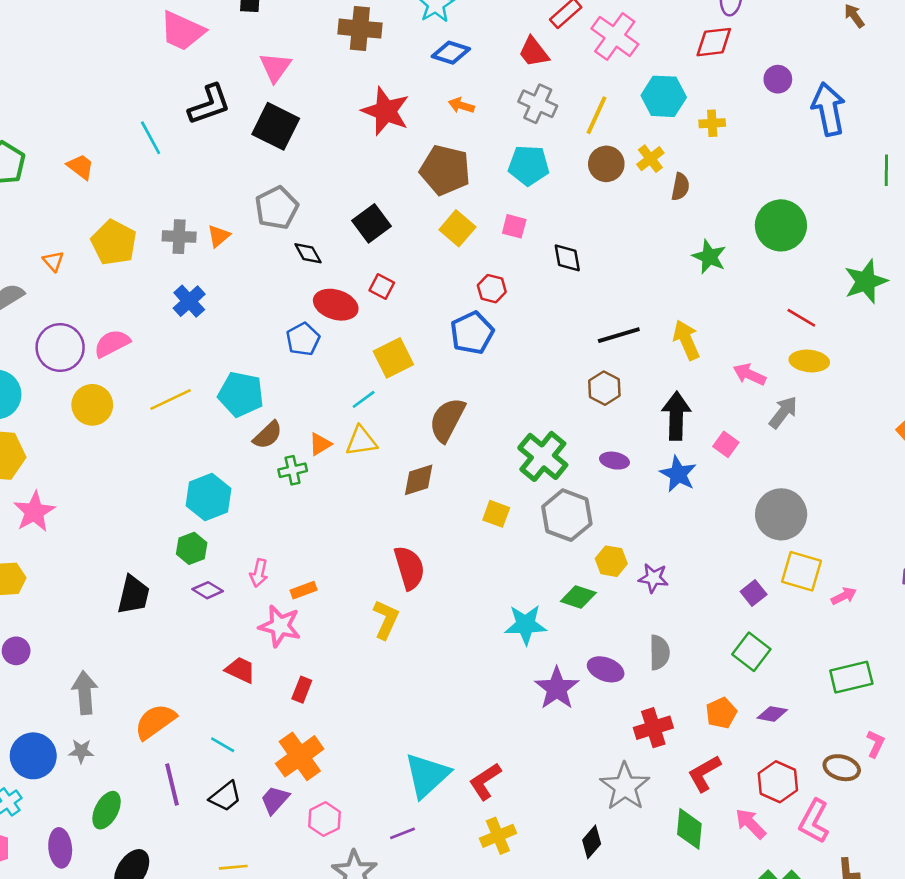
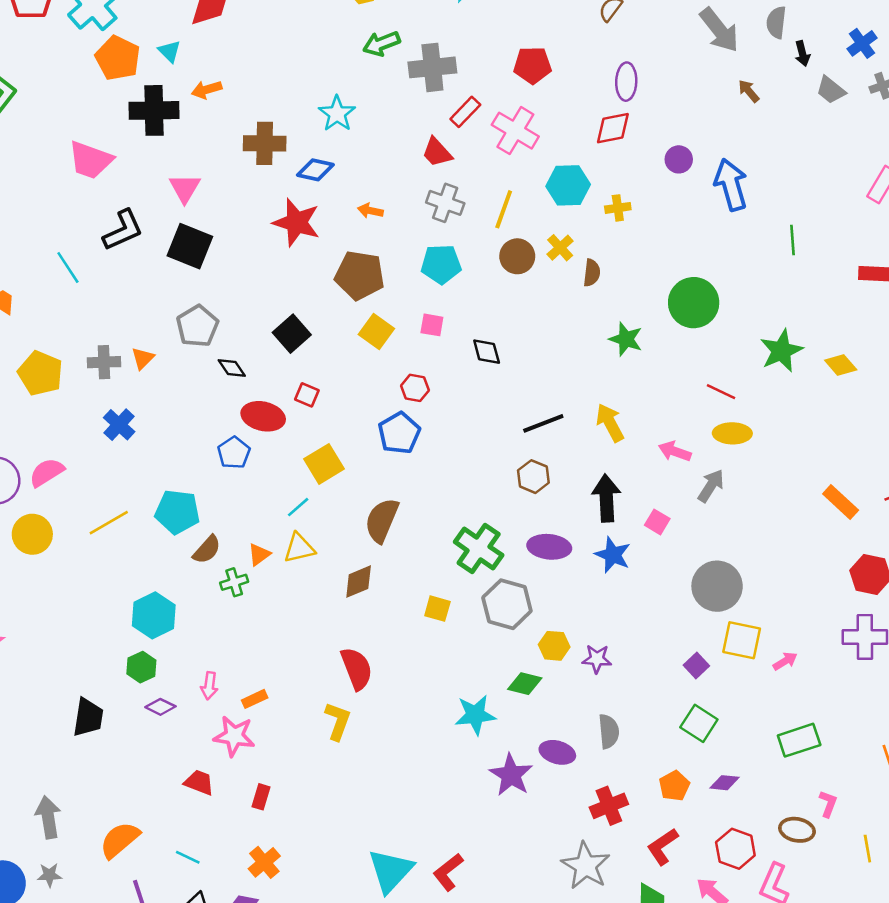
blue diamond: (451, 53) -> (315, 170), moved
purple ellipse: (614, 461) -> (549, 547), size x1.5
orange cross: (300, 756) -> (264, 862), size x0.7

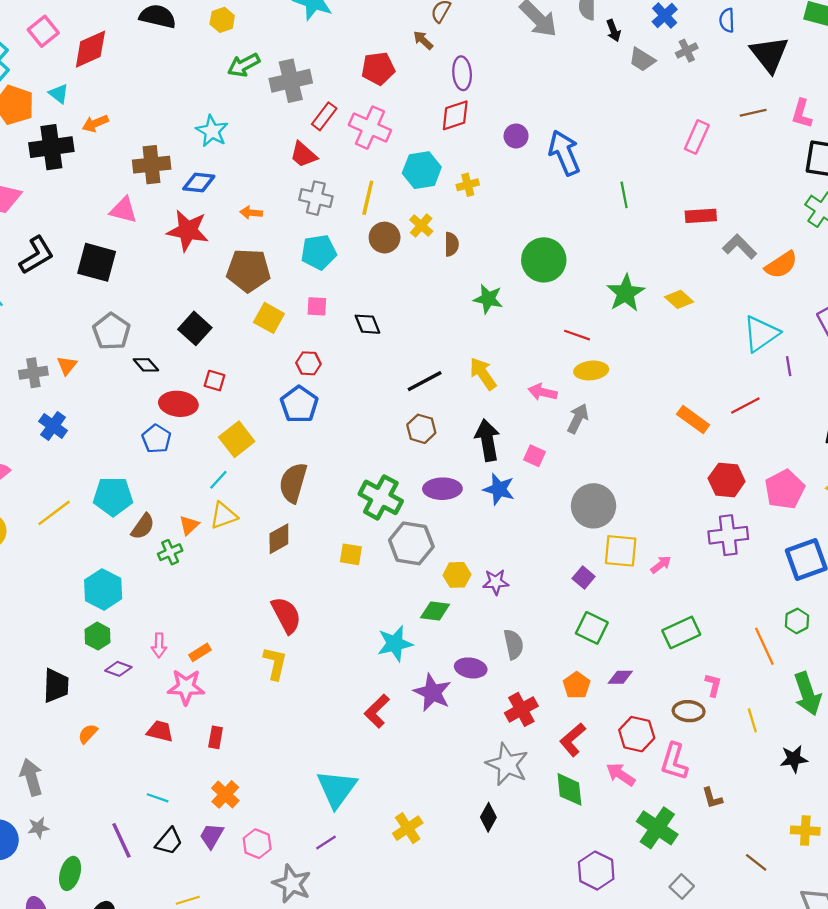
brown arrow: (749, 91) -> (423, 40), moved
pink triangle: (185, 188) -> (123, 210), moved, turned -40
orange semicircle: (120, 840) -> (88, 734), moved, size x0.6
red L-shape: (448, 872) -> (377, 711), moved

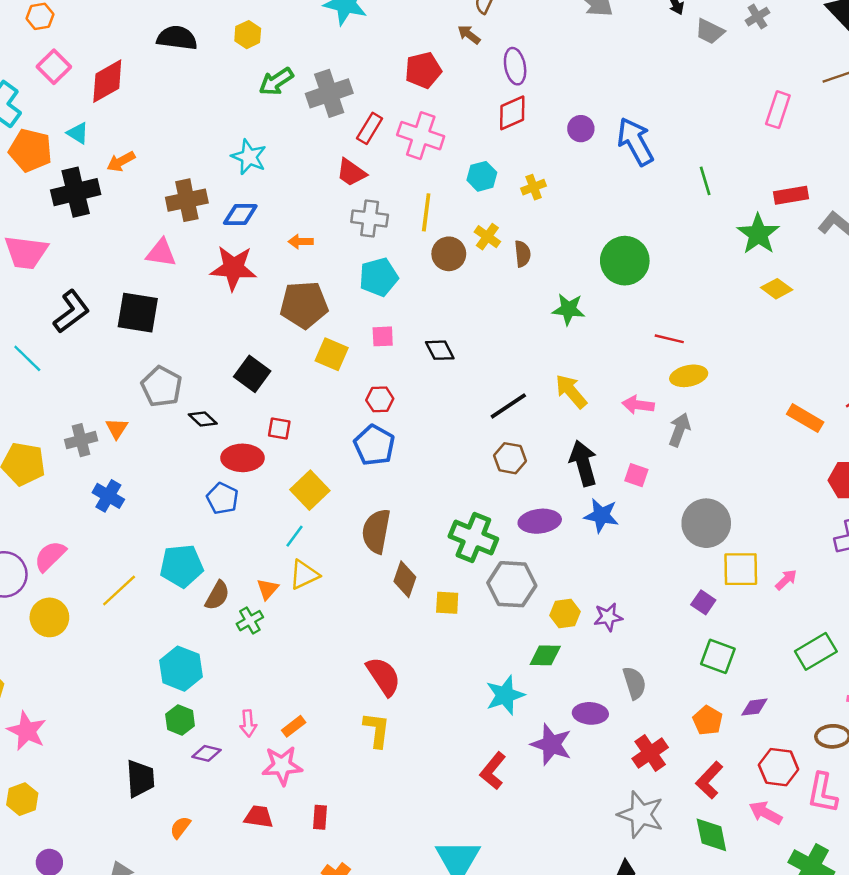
cyan hexagon: (422, 170) -> (482, 176), size x0.7
green star: (626, 293) -> (758, 234), moved
brown diamond: (279, 539) -> (405, 579), moved, turned -36

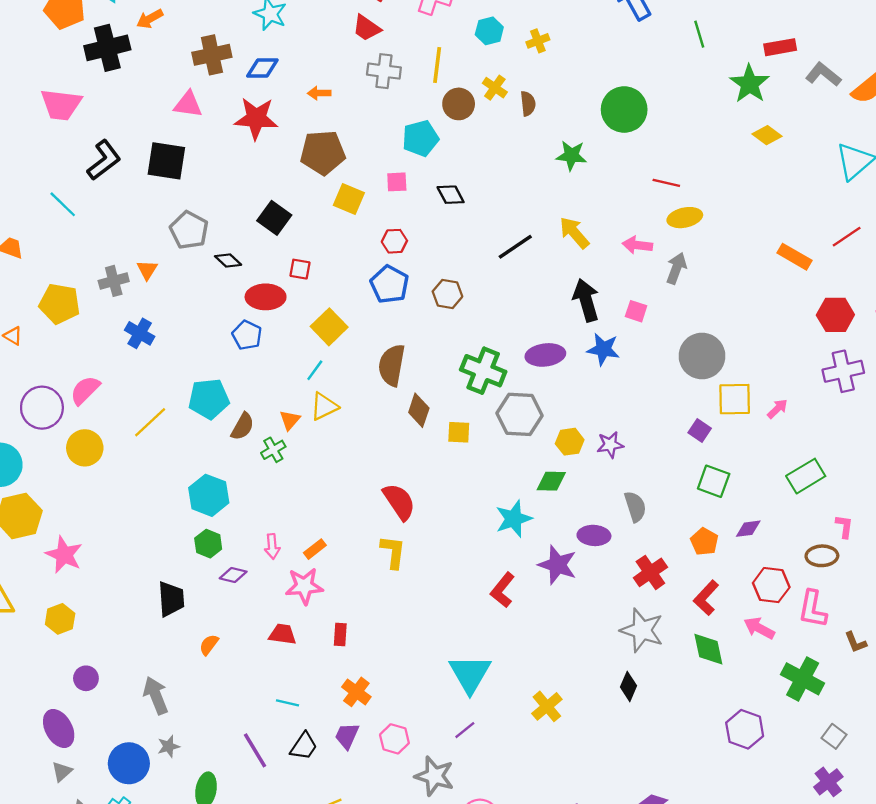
cyan pentagon: (379, 277) -> (420, 138), moved
brown hexagon: (510, 458) -> (447, 294), moved

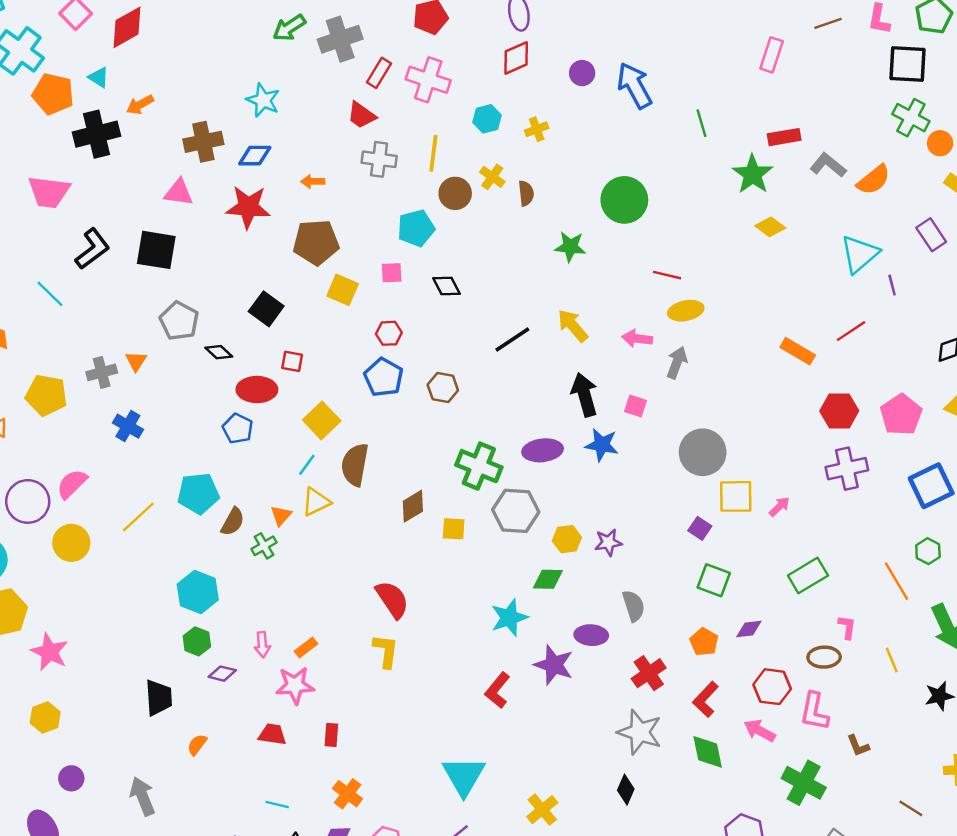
brown semicircle: (392, 365) -> (355, 465), moved
brown diamond: (419, 410) -> (413, 506), turned 40

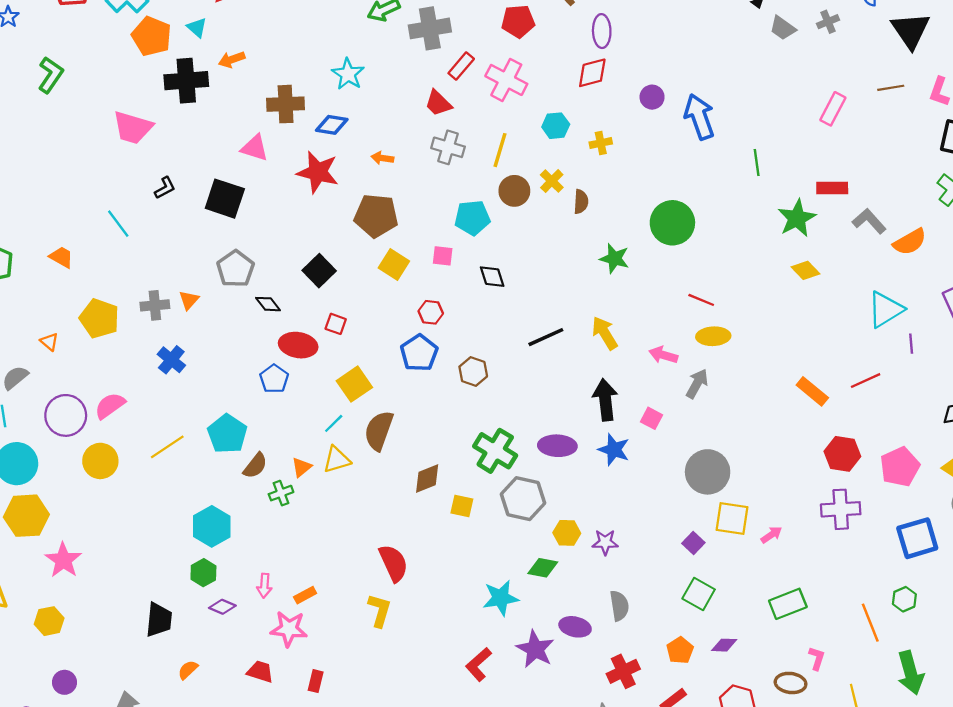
black L-shape: (92, 249) -> (165, 188), size x0.6
cyan pentagon: (198, 493) -> (227, 434), turned 30

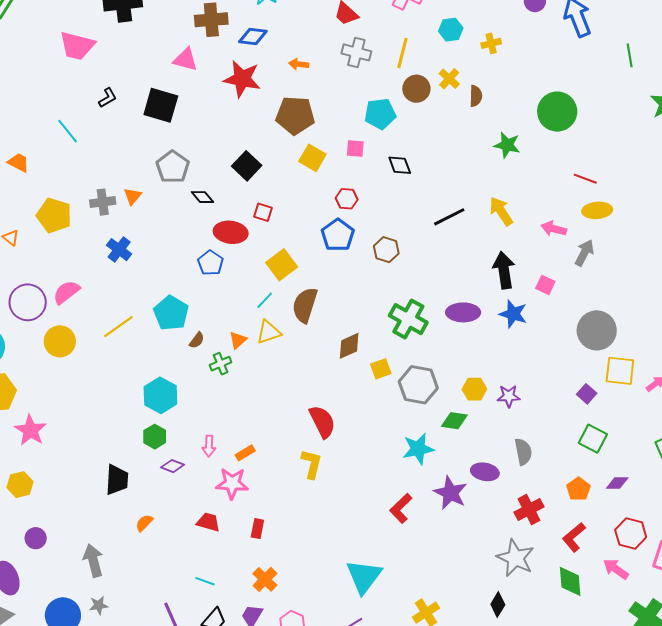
brown semicircle: (255, 466) -> (197, 340), size x0.7
gray hexagon: (523, 499) -> (418, 385), moved
yellow square: (462, 506) -> (381, 369), turned -30

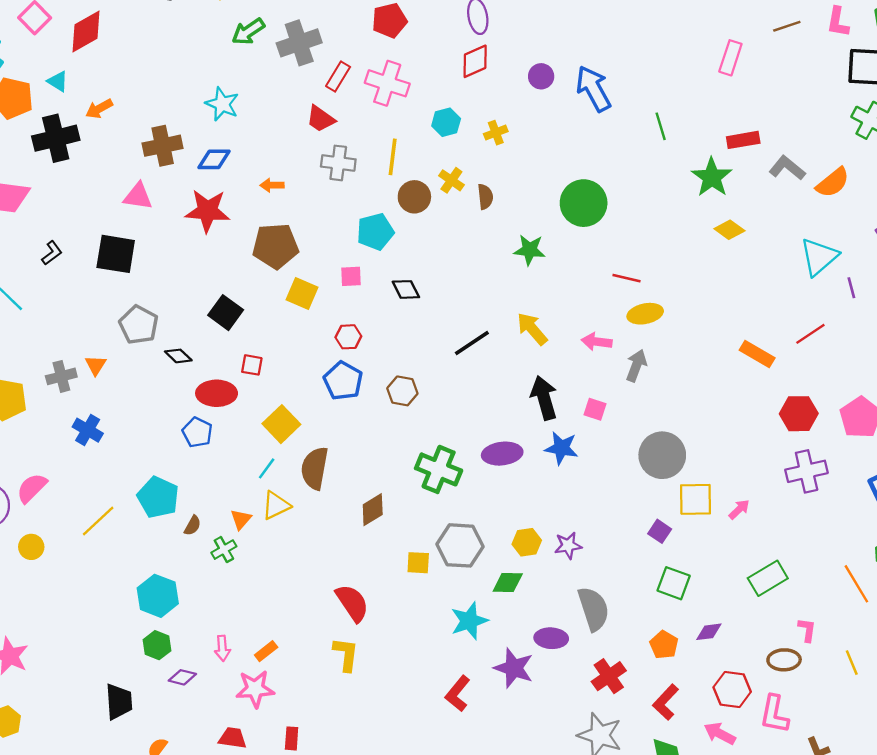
yellow circle: (60, 341) -> (31, 547), size x0.7
yellow square: (381, 369) -> (418, 563), moved, turned 30
gray semicircle: (523, 452) -> (594, 609), size x1.4

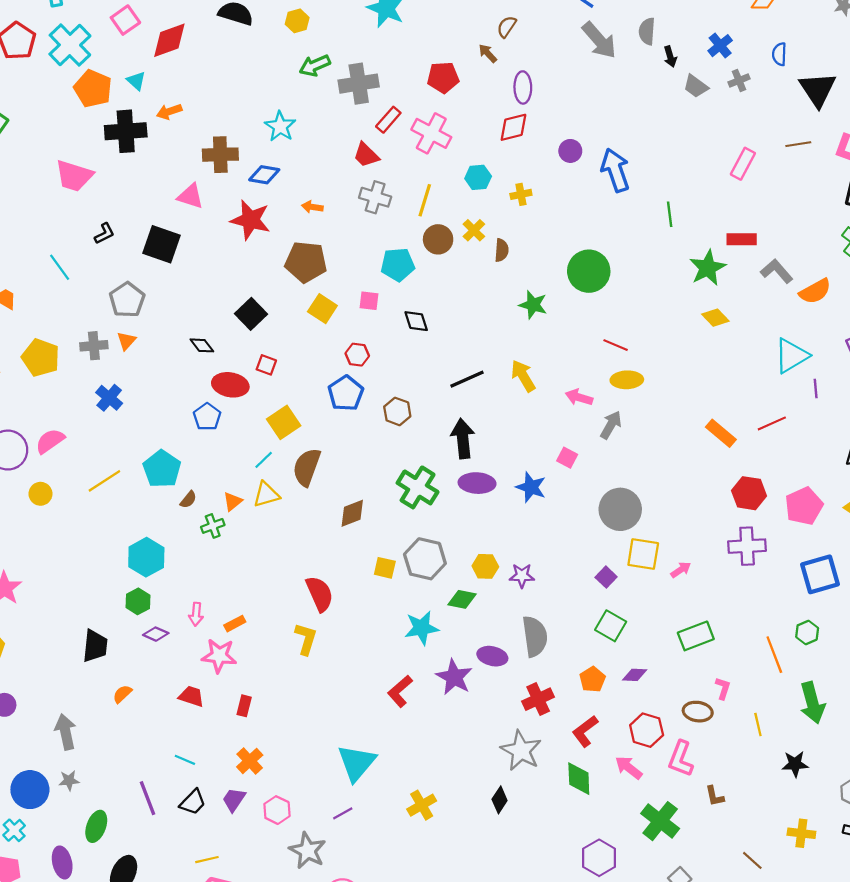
gray pentagon: (139, 325) -> (127, 300), moved
black arrow: (544, 398) -> (463, 439), moved

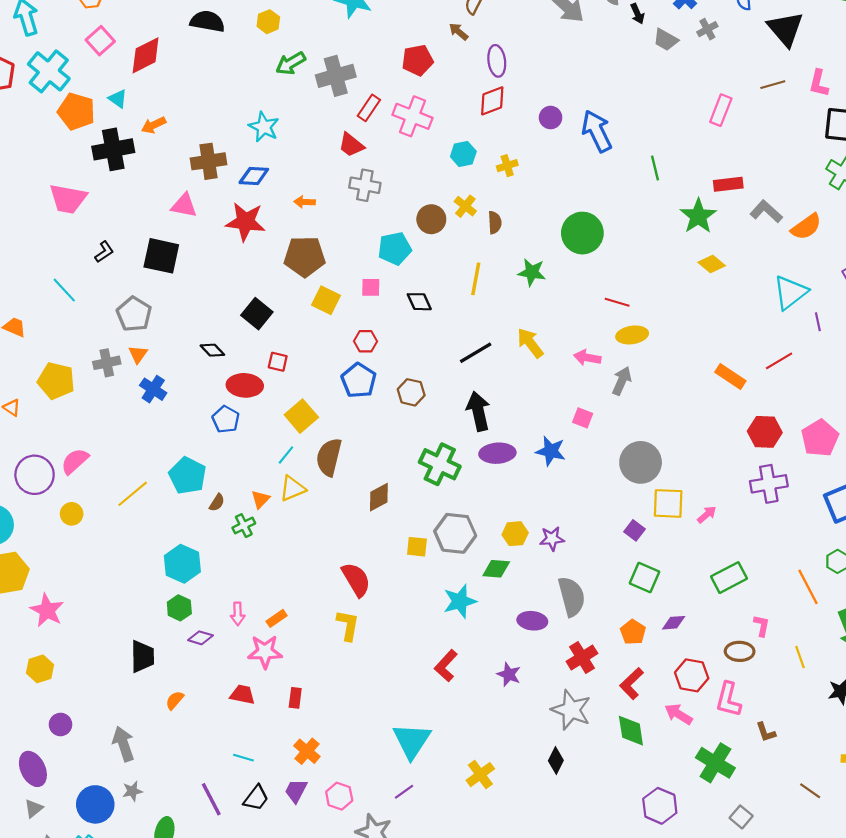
yellow line: (425, 200) -> (476, 279), moved
blue cross: (109, 398) -> (153, 389), moved
purple star: (454, 677) -> (509, 674), moved, size x0.7

